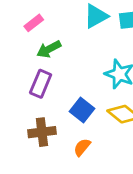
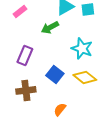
green arrow: (49, 49) -> (50, 27), moved
orange semicircle: (82, 147) -> (60, 109), moved

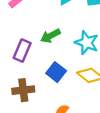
green arrow: (50, 27) -> (50, 36), moved

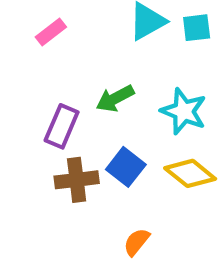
brown cross: (23, 90) -> (77, 180), moved

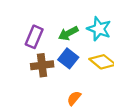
green arrow: (115, 98) -> (68, 33), moved

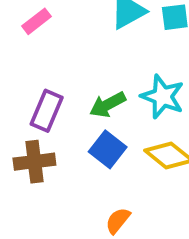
brown cross: (42, 65) -> (34, 162), moved

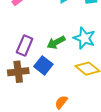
blue square: (108, 149) -> (43, 65), moved

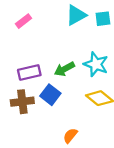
purple rectangle: (25, 45) -> (29, 72), turned 54

